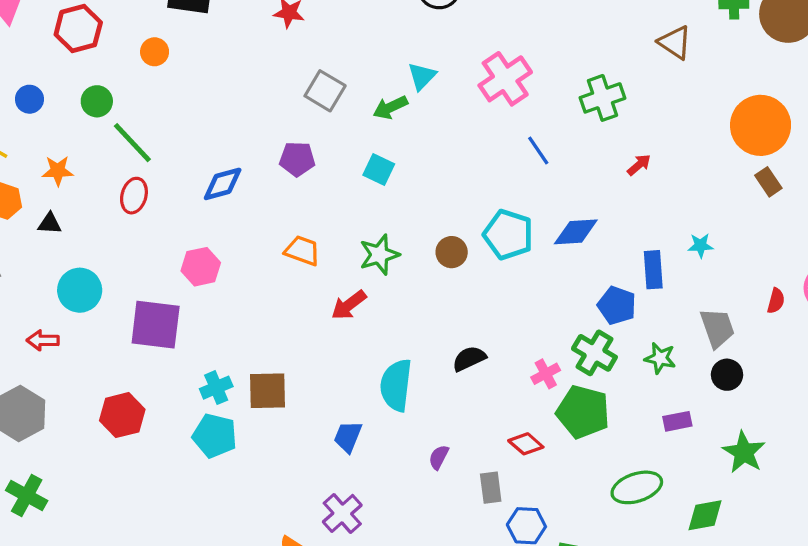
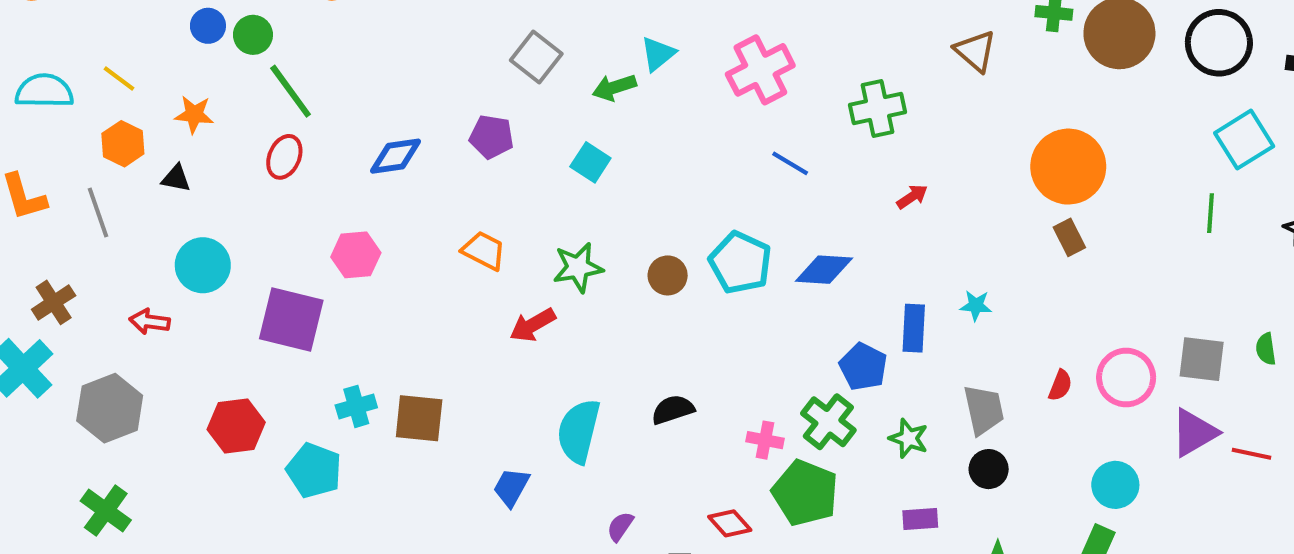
blue circle: (29, 99) -> (208, 26), moved
blue line: (538, 150) -> (790, 163), turned -32
pink cross: (546, 374) -> (765, 440), turned 32
cyan pentagon: (215, 436) -> (314, 470), moved

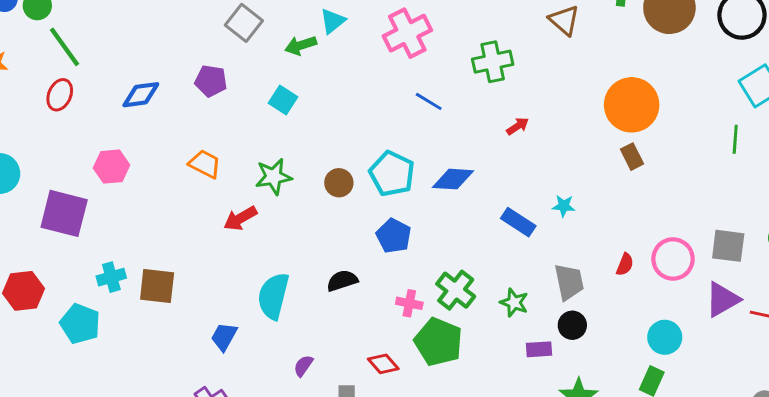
blue rectangle: (914, 328) -> (518, 222), turned -60
blue pentagon: (863, 367) -> (394, 236), moved
purple rectangle: (920, 519) -> (539, 349), moved

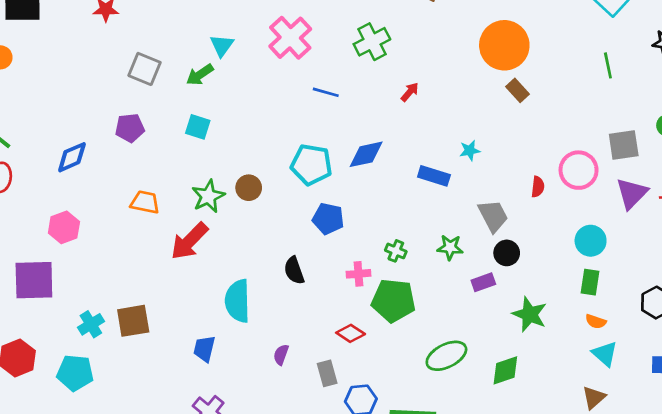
green line: (735, 139) -> (608, 65), moved
brown circle: (339, 183) -> (249, 188), moved
red arrow: (240, 218) -> (189, 241), size x1.4
black semicircle: (342, 281) -> (294, 271), turned -76
green cross: (456, 290) -> (396, 251), size x0.6

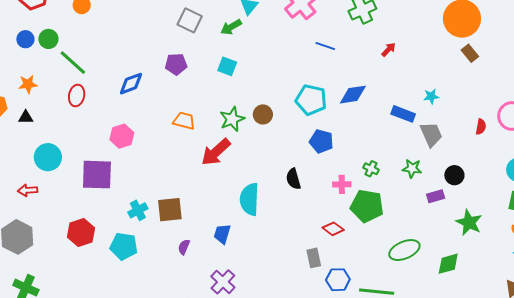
gray trapezoid: (493, 216) -> (431, 134), moved
purple semicircle: (281, 355) -> (184, 247), moved

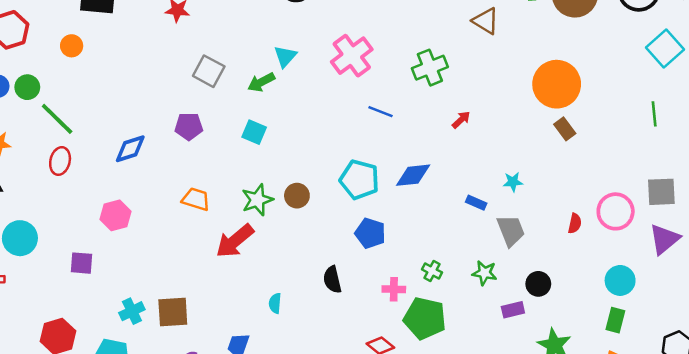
blue rectangle: (403, 114) -> (476, 203), size x0.7
purple square: (97, 175) -> (82, 263), size x0.6
cyan semicircle: (249, 199) -> (275, 303), size x0.5

